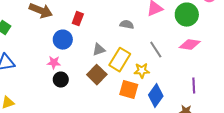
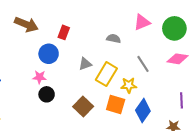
brown square: (97, 75) -> (83, 107), moved

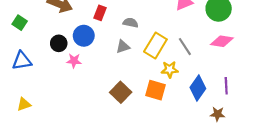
gray semicircle: (114, 39) -> (130, 23), moved
yellow rectangle: (106, 74) -> (155, 46), moved
black circle: (47, 94) -> (59, 43), moved
blue diamond: (143, 111) -> (198, 88), moved

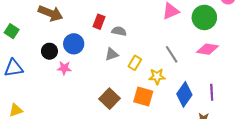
red rectangle: (100, 13) -> (99, 22), moved
yellow rectangle: (155, 46) -> (135, 63), moved, size x0.6

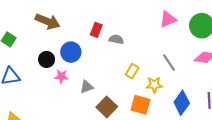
gray triangle: (112, 54) -> (87, 87), moved

